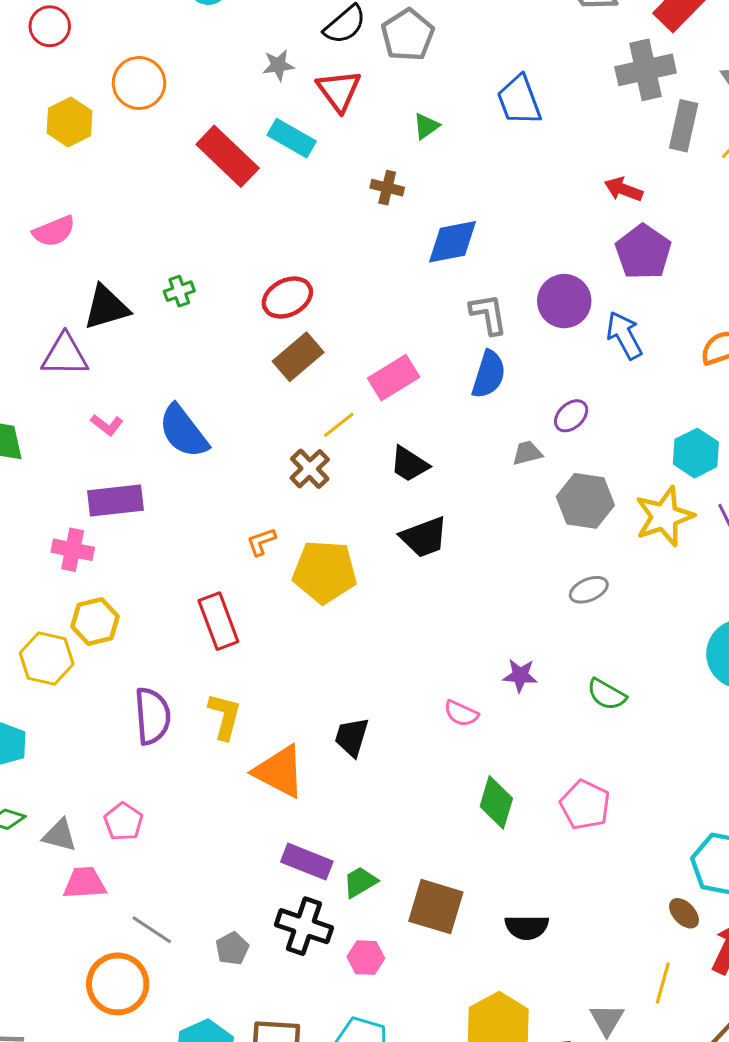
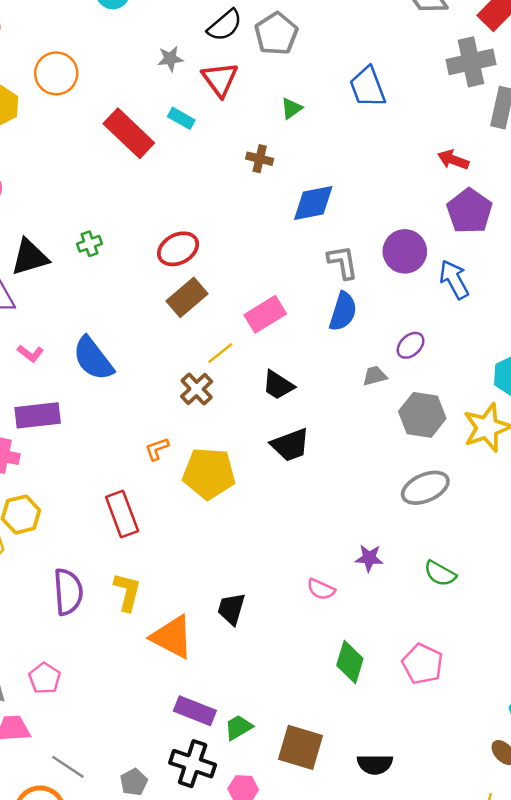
cyan rectangle: (292, 138) -> (181, 118), size x0.7
gray ellipse: (589, 590) -> (425, 488), size x1.5

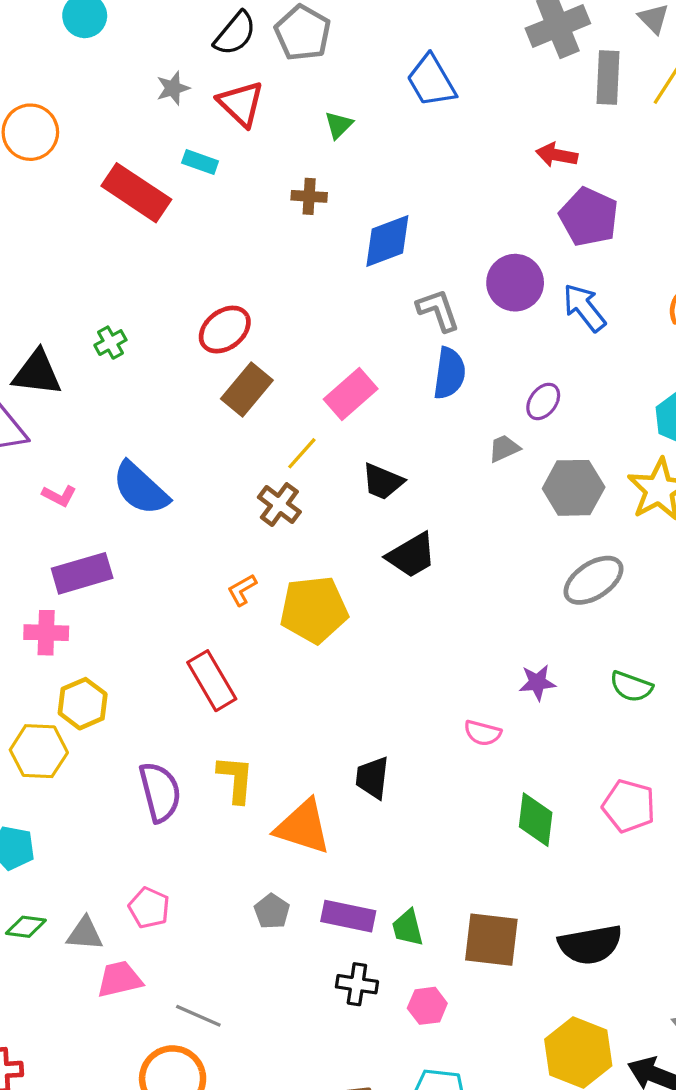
black triangle: (30, 257) -> (37, 373), turned 33
green trapezoid: (239, 727) -> (408, 928), turned -64
black cross: (193, 764) -> (357, 984), size x0.7
black semicircle: (375, 764) -> (590, 945), size x1.4
gray pentagon: (134, 782) -> (272, 911), moved

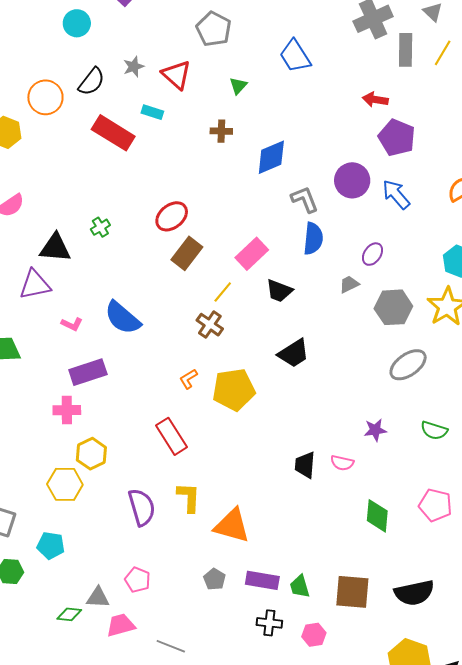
black semicircle: (235, 33) -> (92, 82), moved
black trapezoid: (383, 482) -> (279, 291), moved
black trapezoid: (372, 778) -> (305, 465), moved
green diamond: (26, 927) -> (69, 614), moved

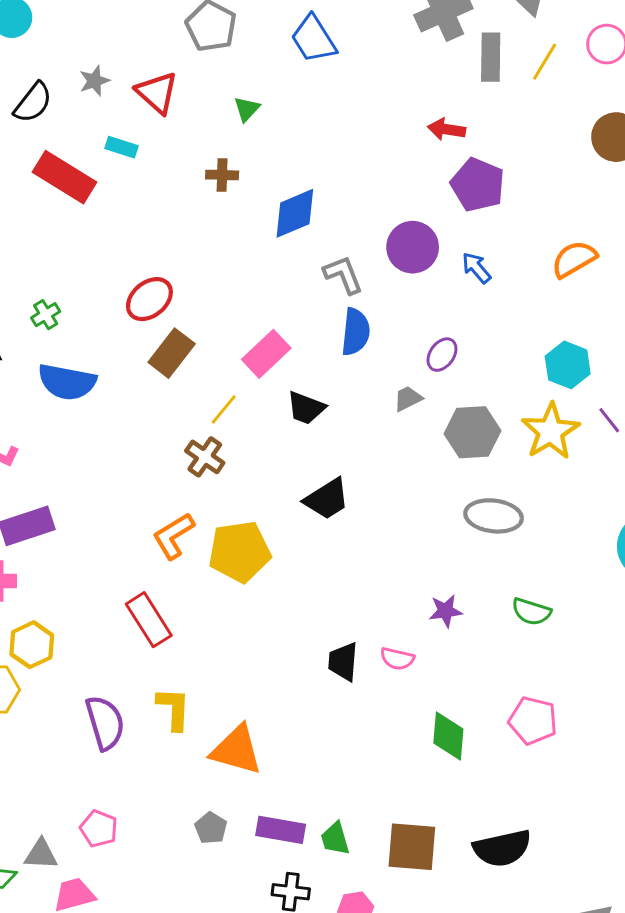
blue trapezoid: (295, 56) -> (314, 39), moved
blue arrow: (396, 194) -> (476, 268), size x0.7
blue semicircle: (123, 318) -> (67, 382), moved, turned -30
gray ellipse: (408, 365) -> (494, 516), turned 42
orange L-shape: (188, 379) -> (173, 536), size x1.6

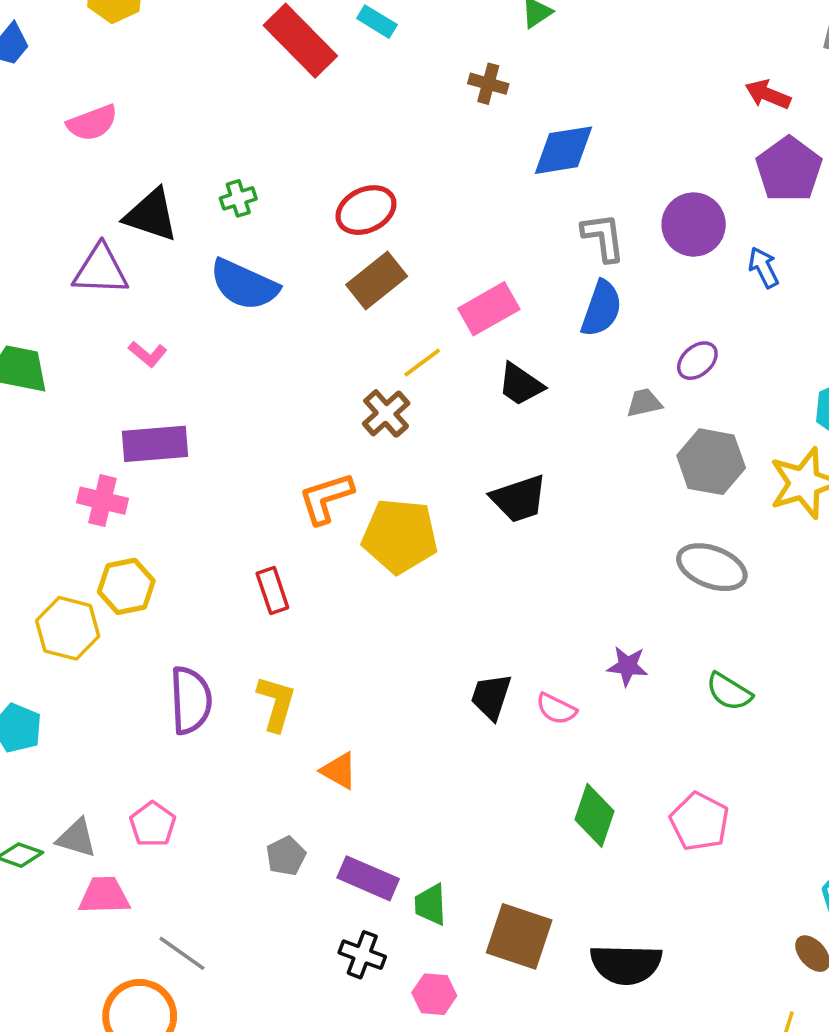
red rectangle: (149, 620) -> (272, 590), size x0.7
orange triangle: (237, 750) -> (339, 771), size x0.6

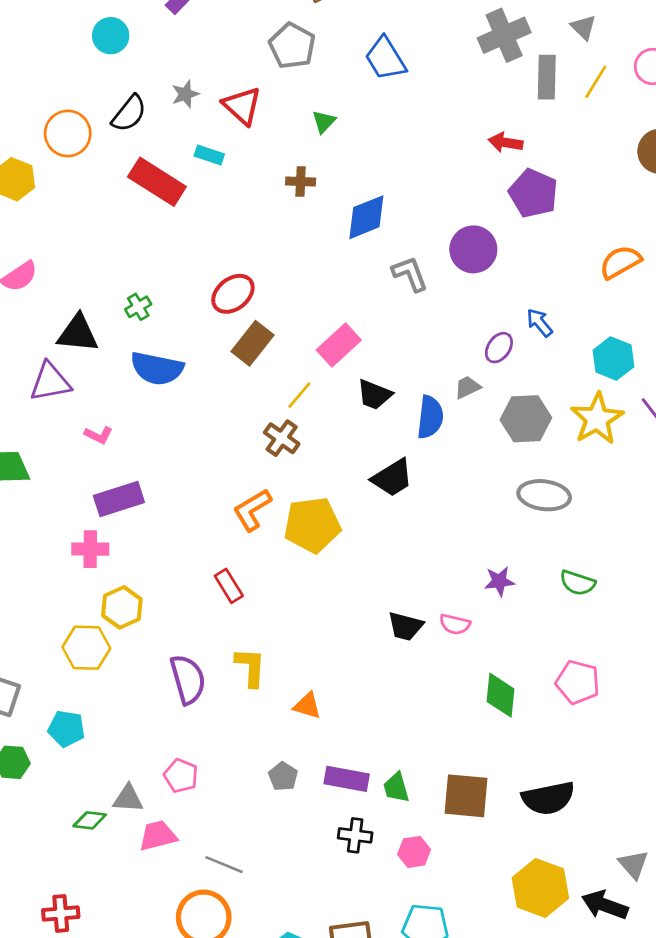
blue arrow: (764, 267) -> (539, 323), moved
blue semicircle: (601, 309) -> (430, 417), moved
black trapezoid: (491, 697) -> (405, 626), turned -81

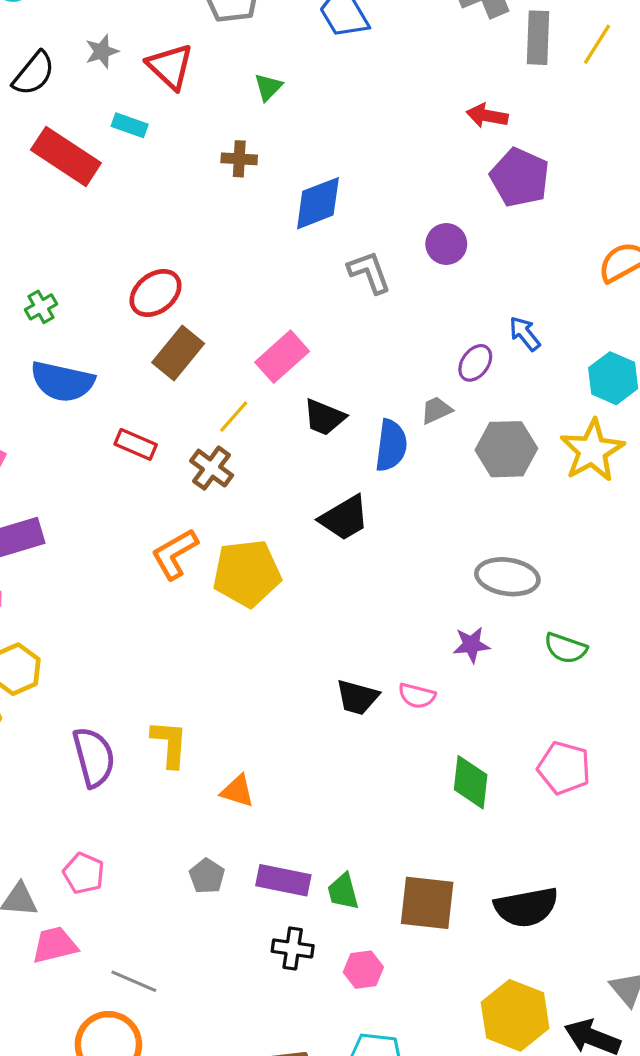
purple circle: (473, 249) -> (446, 244), size x0.7
gray ellipse: (544, 495) -> (507, 577), moved
red rectangle: (229, 586) -> (136, 444), moved, turned -36

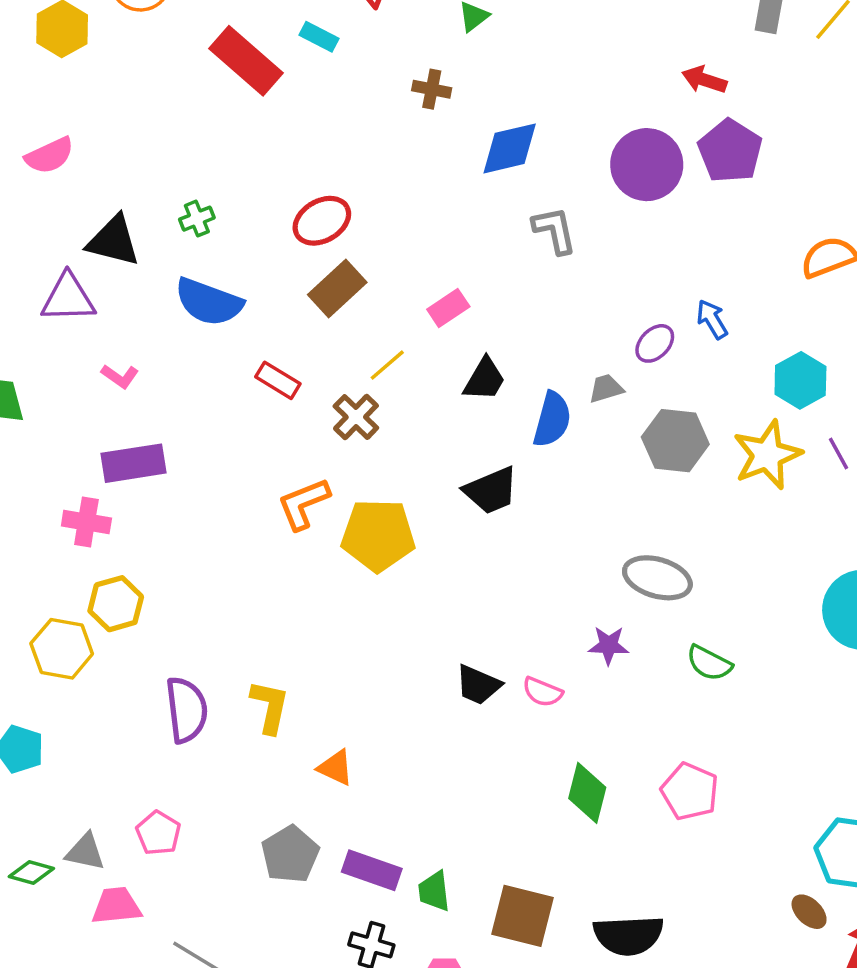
purple circle: (446, 244) -> (647, 165), moved, size x1.6
pink rectangle: (282, 357) -> (448, 308), size x0.7
black trapezoid: (324, 417) -> (485, 379), turned -90
gray pentagon: (207, 876) -> (290, 854), size x1.5

